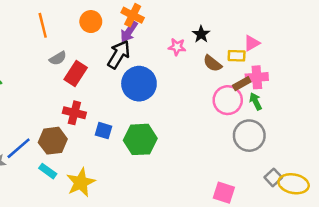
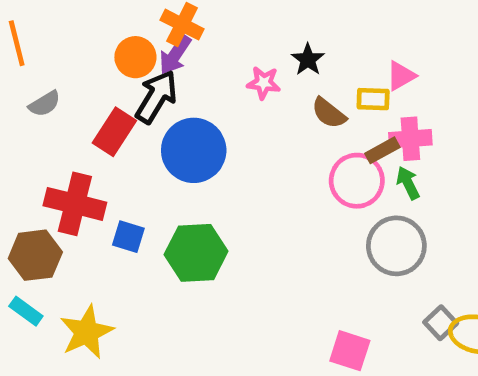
orange circle: (91, 22) -> (135, 57), moved
red rectangle: (76, 73) -> (114, 132), moved
red cross: (74, 113) -> (75, 204), size x1.4

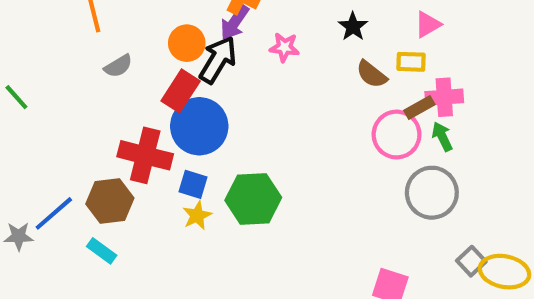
orange circle: (135, 57) -> (187, 43), moved
pink triangle: (401, 76) -> (428, 24), moved
pink star: (264, 83) -> (284, 47), moved
blue circle: (194, 150) -> (199, 126), moved
yellow star: (87, 332) -> (197, 216), moved, size x0.6

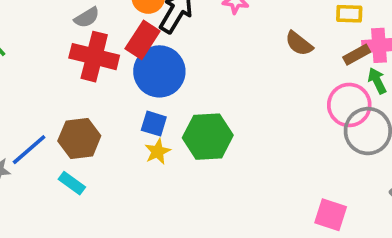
brown semicircle: (372, 74) -> (299, 44), moved
pink circle: (397, 135) -> (349, 105), moved
red cross: (145, 155) -> (94, 57), moved

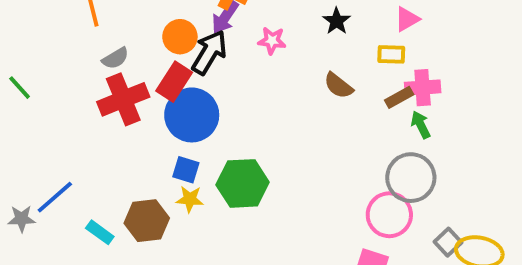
red cross: (94, 57) -> (123, 99), turned -36
pink circle: (349, 105) -> (389, 215), moved
brown hexagon: (79, 138) -> (147, 221), moved
yellow star: (158, 152) -> (190, 199), turned 30

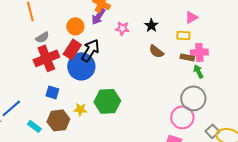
black star: (336, 21) -> (151, 25), moved
black arrow: (209, 52) -> (90, 50), moved
brown rectangle: (399, 97) -> (187, 57), turned 40
blue square: (186, 170) -> (52, 92), moved

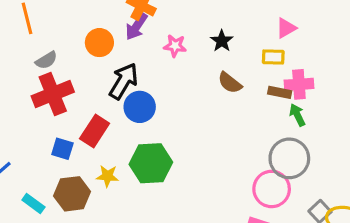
red rectangle: (72, 49) -> (95, 131), moved
blue circle: (81, 66) -> (140, 107), moved, size x0.7

